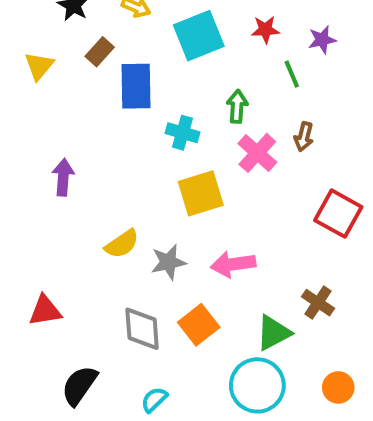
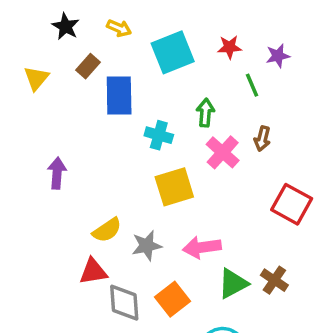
red triangle: (45, 311) -> (93, 271), moved
green triangle: (274, 333) -> (233, 284), moved

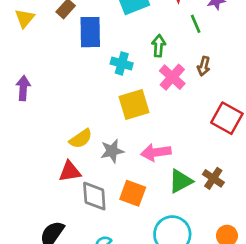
purple arrow: (57, 173) -> (23, 88), moved
orange square: (173, 299) -> (133, 193), turned -32

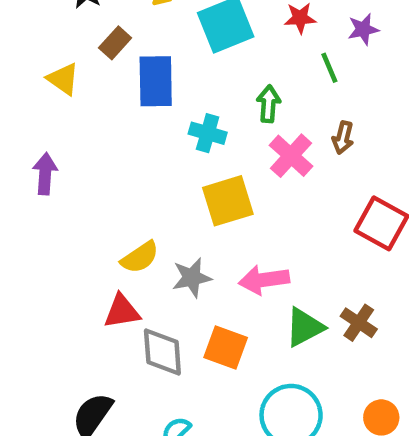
yellow triangle: (25, 18) -> (63, 79), moved, turned -35

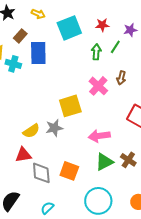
green line: (329, 68) -> (115, 47), turned 56
green arrow: (268, 104) -> (96, 52), moved
cyan cross: (208, 133) -> (13, 64), moved
gray star: (192, 278) -> (54, 128), moved
pink arrow: (264, 280) -> (99, 136), moved

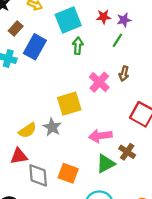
purple star: (130, 30) -> (124, 20), moved
green arrow: (96, 52) -> (78, 46), moved
blue rectangle: (38, 53) -> (35, 47), turned 30
gray star: (54, 128) -> (52, 127), turned -30
brown cross: (128, 160) -> (127, 152), moved

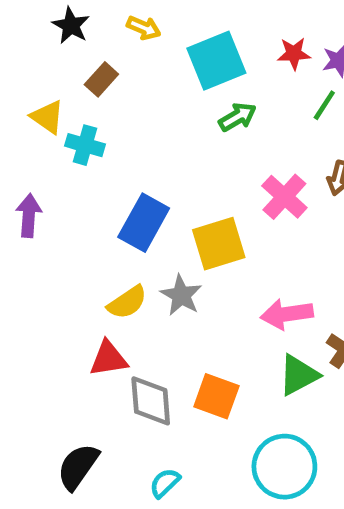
green arrow: (78, 46) -> (238, 117), turned 56
blue rectangle: (35, 47) -> (144, 223), moved

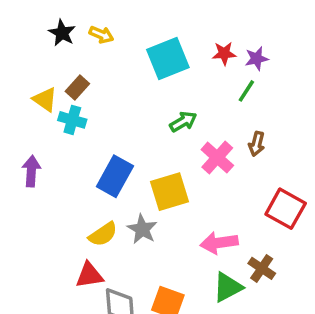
yellow arrow: (144, 28) -> (101, 35), moved
brown rectangle: (101, 79) -> (77, 88), moved
green arrow: (238, 117) -> (183, 122), moved

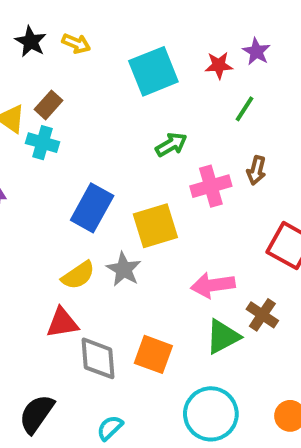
purple star: (257, 59) -> (256, 51), moved, turned -30
pink cross: (217, 157) -> (211, 186), turned 32

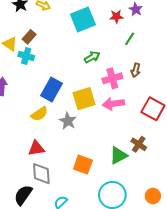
yellow semicircle: (78, 275) -> (39, 114), moved
pink arrow: (213, 285) -> (113, 104), moved
gray diamond: (98, 358) -> (41, 174), moved

